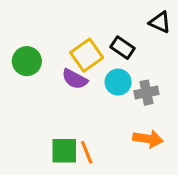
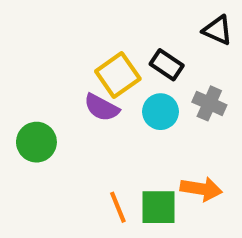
green circle: (27, 61) -> (36, 142), moved
gray cross: (146, 93) -> (209, 103), moved, turned 35
green square: (64, 151) -> (158, 207), moved

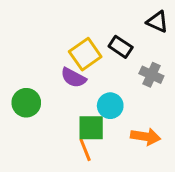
cyan circle: (161, 112) -> (110, 106), moved
green square: (158, 207) -> (91, 128), moved

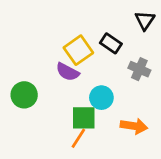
black triangle: (157, 22) -> (145, 20), turned 40
orange line: (85, 150) -> (78, 138), turned 55

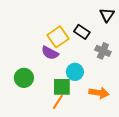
green circle: (24, 95) -> (24, 78), moved

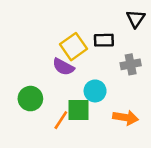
black rectangle: (82, 32) -> (104, 40), turned -35
gray cross: (103, 51) -> (131, 64), turned -35
orange line: (58, 102) -> (61, 120), moved

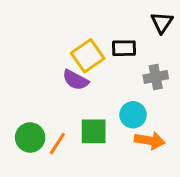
cyan circle: (95, 91) -> (133, 115), moved
green circle: (30, 99) -> (30, 137), moved
orange line: (61, 120) -> (57, 144), moved

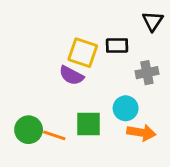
yellow square: (88, 56) -> (83, 53), turned -36
orange line: (57, 144) -> (54, 135), turned 75

